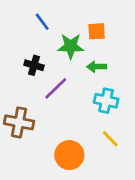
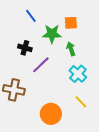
green arrow: (97, 67) -> (71, 49), turned 72
cyan cross: (106, 101) -> (78, 74), turned 30

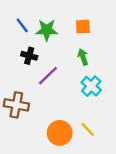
blue line: (31, 16) -> (22, 25), moved
green star: (52, 34) -> (47, 30), moved
yellow line: (81, 102) -> (88, 129), moved

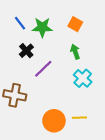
orange square: (83, 27) -> (75, 24), turned 32
black cross: (29, 56) -> (26, 51), turned 32
yellow line: (88, 129) -> (79, 118), turned -48

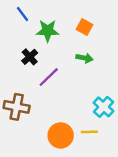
blue line: (20, 23) -> (23, 14), moved
green arrow: (75, 52) -> (84, 58), turned 120
cyan cross: (83, 78) -> (104, 107), moved

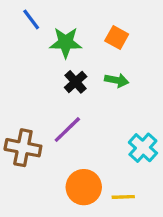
black cross: (30, 57) -> (76, 82), moved
purple line: (49, 77) -> (67, 130), moved
yellow line: (89, 132) -> (123, 197), moved

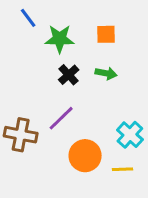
orange square: (117, 38) -> (106, 34), turned -30
orange circle: (84, 187) -> (85, 156), moved
yellow line: (123, 197) -> (122, 169), moved

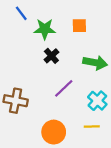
green arrow: (106, 73) -> (95, 63), moved, size x1.5
purple line: (61, 118) -> (64, 88), moved
orange circle: (85, 156) -> (54, 132), moved

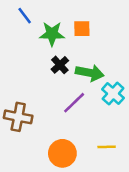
orange square: (79, 26) -> (82, 29), moved
green arrow: (95, 63) -> (90, 73), moved
cyan cross: (97, 101) -> (113, 94), moved

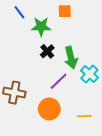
orange square: (82, 29) -> (65, 11), moved
green arrow: (90, 73) -> (71, 58), turned 65
orange circle: (62, 153) -> (49, 109), moved

